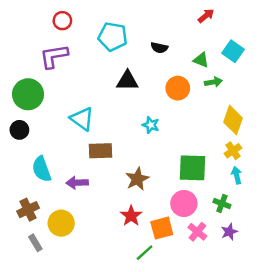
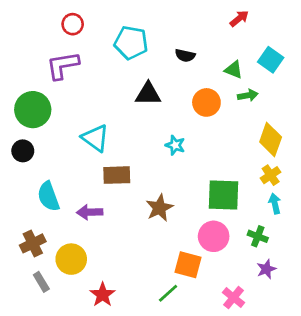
red star: (131, 216) -> (103, 295), moved
orange square: (162, 228) -> (188, 265), turned 30
pink cross: (197, 232) -> (234, 298), moved

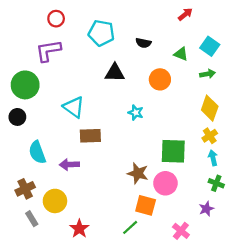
green arrow: (248, 95) -> (207, 74), moved
brown star: (159, 208) -> (138, 173), moved, turned -30
green cross: (258, 236) -> (216, 183), moved

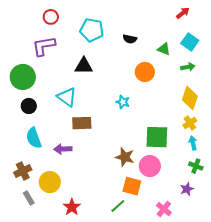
red arrow: (185, 14) -> (183, 13), moved
black triangle: (115, 73) -> (84, 66), moved
black circle: (17, 117) -> (29, 106), moved

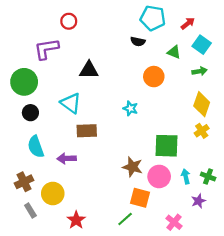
red arrow: (183, 13) -> (188, 23), moved
red circle: (51, 17) -> (69, 21), moved
cyan pentagon: (92, 30) -> (153, 18), moved
cyan arrow: (193, 143) -> (186, 176), moved

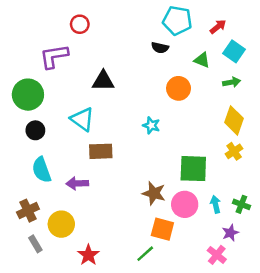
pink cross: (174, 222) -> (217, 255), moved

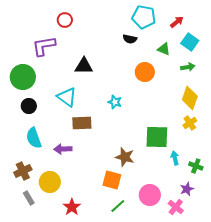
cyan star: (151, 125) -> (115, 102), moved
pink circle: (185, 204) -> (150, 195), moved
cyan arrow: (216, 204) -> (175, 158), moved
orange square: (162, 229) -> (112, 180), moved

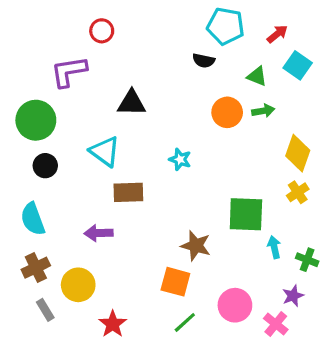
green arrow: (188, 67) -> (263, 111), moved
cyan semicircle: (34, 138) -> (33, 219), moved

